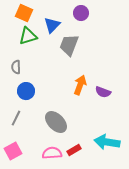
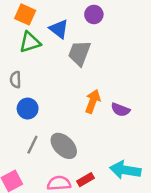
blue triangle: (52, 25) -> (59, 29), turned -36
gray line: (16, 118) -> (32, 145), moved

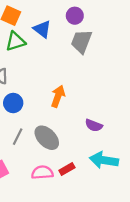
gray trapezoid: (79, 53) -> (81, 41), moved
orange arrow: (93, 101) -> (58, 96), moved
purple semicircle: (120, 110) -> (94, 125), moved

